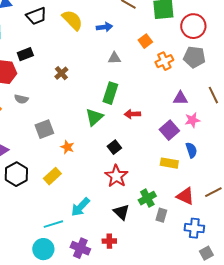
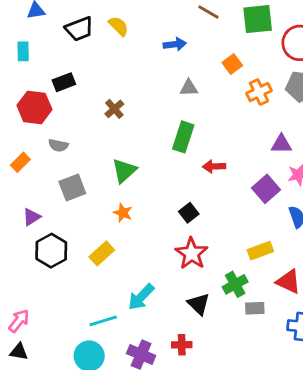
yellow semicircle: (72, 20) -> (119, 26), moved, size x0.7
green triangle: (94, 117) -> (124, 171), moved
gray square: (44, 129) -> (72, 187), moved
yellow rectangle: (169, 163) -> (260, 251), moved, turned -30
gray rectangle: (161, 215) -> (255, 308), turned 72

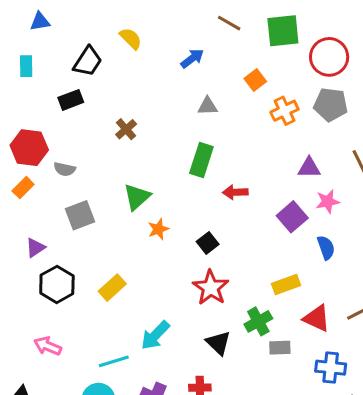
black trapezoid: (79, 29) -> (88, 62), moved, turned -36
blue arrow: (175, 44) -> (192, 58), turned -30
red hexagon: (34, 107) -> (29, 148), moved
orange star: (123, 213) -> (158, 229), moved, turned 30
pink arrow: (19, 321) -> (48, 346), moved, turned -105

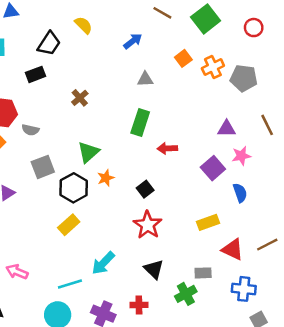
green square: (283, 31) -> (206, 19), turned -32
red circle: (329, 57) -> (254, 28), moved, size x0.6
orange cross: (284, 111) -> (213, 67), moved
black hexagon: (57, 284) -> (74, 188), moved
green cross: (258, 321) -> (186, 294), moved

